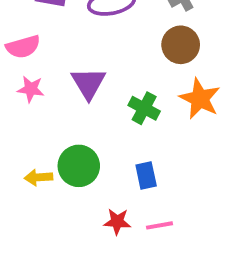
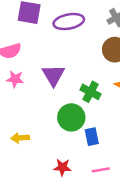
green circle: (79, 166) -> (71, 117), moved
red star: (117, 222) -> (62, 167), moved

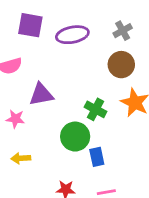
purple triangle: (53, 75) -> (41, 94), moved, turned 50
pink star: (15, 79) -> (15, 119), moved

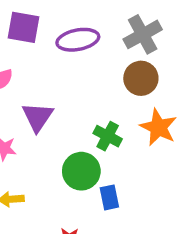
gray cross: (123, 31) -> (143, 34), size x1.5
purple triangle: (41, 94) -> (38, 117), turned -45

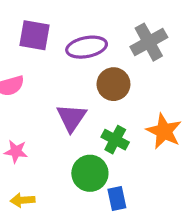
brown circle: (141, 78) -> (113, 84), moved
purple triangle: (38, 117) -> (71, 118), moved

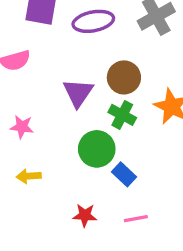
brown circle: (113, 84) -> (124, 77), moved
blue rectangle: (117, 199) -> (124, 174), turned -35

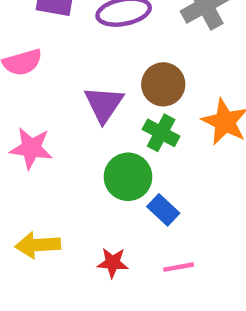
pink star: (22, 127) -> (31, 148), size x1.4
yellow arrow: (29, 176) -> (38, 245), moved, size x1.4

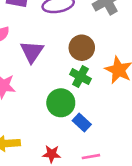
purple triangle: (104, 104) -> (32, 52), moved

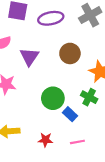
green cross: (80, 77) -> (89, 97), moved

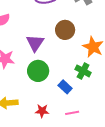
purple triangle: (29, 57) -> (35, 43), moved
green circle: (53, 98) -> (38, 71), moved

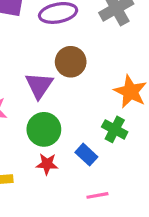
brown circle: (65, 30) -> (71, 62), moved
red star: (42, 111) -> (47, 164), moved

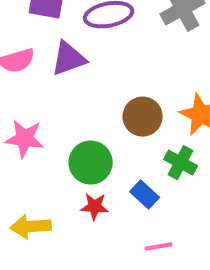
brown circle: (71, 62) -> (143, 117), moved
purple triangle: (39, 85) -> (69, 59), moved, turned 36

